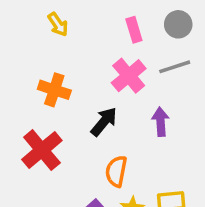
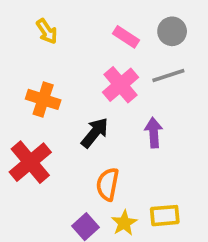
pink rectangle: (134, 30) -> (126, 37), turned -40

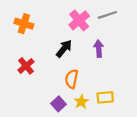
orange cross: (43, 99) -> (24, 24), moved
red cross: (30, 162) -> (26, 66), size x0.7

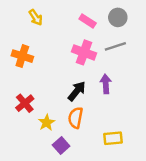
pink cross: (79, 20) -> (84, 52), turned -30
black arrow: (64, 49) -> (77, 91), moved
yellow star: (81, 102) -> (47, 123), moved

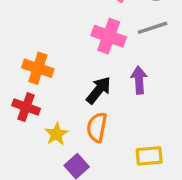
orange cross: (22, 56) -> (38, 68), moved
red cross: (25, 103) -> (26, 107), turned -30

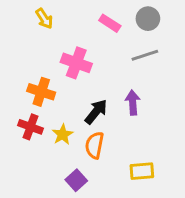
pink cross: (109, 36) -> (76, 63), moved
yellow star: (56, 134) -> (63, 135), moved

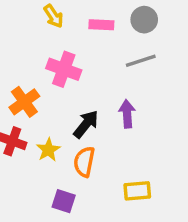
yellow arrow: (44, 19) -> (53, 16), moved
pink rectangle: (110, 23) -> (101, 25), turned -30
orange cross: (41, 92) -> (24, 102), turned 36
purple square: (76, 180) -> (64, 201), turned -30

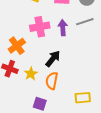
pink cross: (64, 69) -> (40, 27), turned -30
purple arrow: (127, 114) -> (63, 28), moved

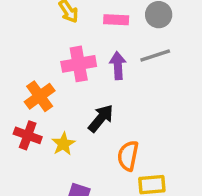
orange semicircle: (52, 81) -> (128, 156), moved

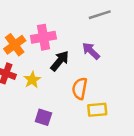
pink cross: (79, 64) -> (43, 37), moved
purple arrow: (118, 66) -> (91, 51), moved, turned -42

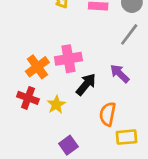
gray line: (100, 15) -> (129, 34), turned -35
purple square: (43, 117) -> (68, 145), turned 36

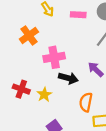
orange cross: (37, 67) -> (29, 35), moved
black arrow: (86, 84) -> (68, 78), turned 66

